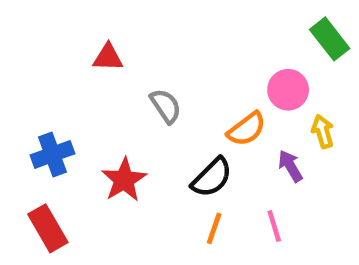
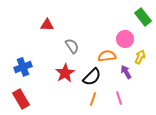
orange semicircle: (246, 129) -> (107, 56), turned -150
yellow arrow: (323, 131) -> (140, 57), turned 40
red star: (124, 180) -> (65, 73), moved

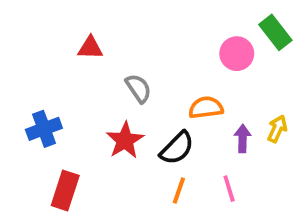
pink circle: (125, 39) -> (237, 54), moved
yellow arrow: (140, 57) -> (277, 129), moved
purple arrow: (126, 72) -> (243, 138), turned 32
red rectangle: (21, 99) -> (65, 190), moved, turned 48

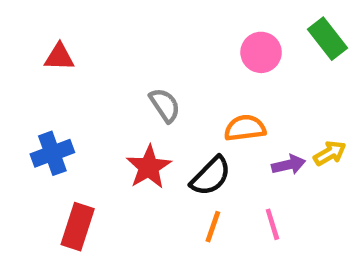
red triangle: (90, 48) -> (59, 57), moved
pink circle: (237, 54) -> (261, 52), moved
yellow arrow: (277, 129) -> (330, 153), turned 36
purple arrow: (243, 138) -> (289, 165), turned 76

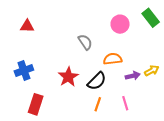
gray semicircle: (165, 105) -> (85, 42), moved

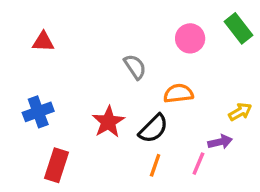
purple arrow: (133, 76) -> (220, 142), moved
pink line: (125, 103) -> (198, 164), turned 40

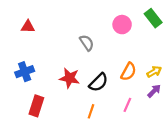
orange semicircle: (178, 93) -> (128, 72), moved, turned 126
red star: (108, 122) -> (70, 78), turned -30
purple arrow: (220, 142) -> (154, 91), moved, turned -32
orange line: (155, 165) -> (91, 111), moved

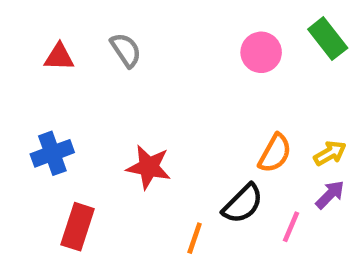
gray semicircle: (87, 43) -> (126, 50), moved
black semicircle: (98, 82) -> (243, 204), moved
pink line: (127, 105) -> (291, 227), moved

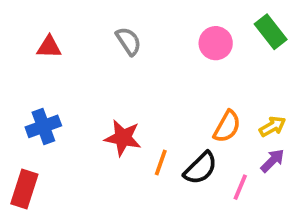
gray semicircle: (126, 50) -> (129, 41), moved
red rectangle: (78, 227) -> (24, 189), moved
orange line: (195, 238) -> (161, 162), moved

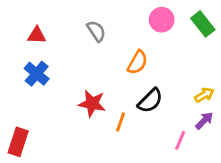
pink circle: (216, 43) -> (162, 20), moved
blue cross: (43, 126) -> (37, 74), moved, turned -30
orange semicircle: (227, 126) -> (137, 62), moved
black semicircle: (201, 168) -> (150, 101), moved

